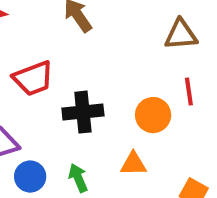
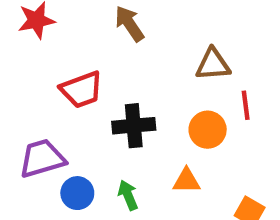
brown triangle: (181, 35) -> (213, 64), moved

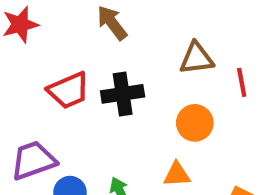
red line: (246, 105) -> (242, 82), moved
black cross: (134, 126) -> (123, 94), moved

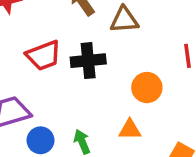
brown triangle: (196, 58) -> (124, 20), moved

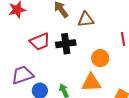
orange triangle: (130, 130) -> (91, 83), size x1.5

